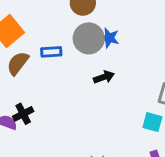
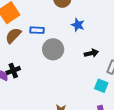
gray circle: (89, 38) -> (53, 49), moved
black arrow: (104, 77) -> (91, 53), moved

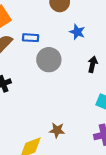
black arrow: (91, 53) -> (93, 64), turned -64

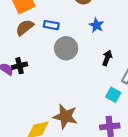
brown star: (57, 130) -> (65, 117), size x1.6

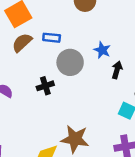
blue star: (96, 25) -> (102, 50), moved
black cross: (20, 66) -> (45, 86), moved

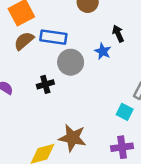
blue rectangle: (52, 38) -> (53, 37), size x1.5
black arrow: (117, 70) -> (118, 34), moved, turned -42

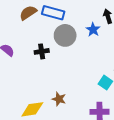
brown star: (72, 138) -> (59, 99), size x0.6

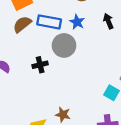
blue star: (93, 30) -> (77, 22), moved

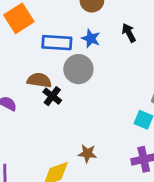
brown semicircle: (22, 24) -> (39, 80), moved, turned 54
black cross: (40, 65) -> (52, 96), turned -32

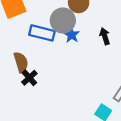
gray circle: (78, 69) -> (63, 20), moved
brown semicircle: (39, 80) -> (21, 62), turned 54

